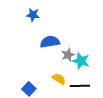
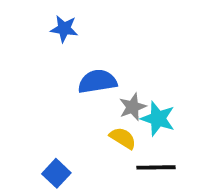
yellow semicircle: (59, 79) -> (123, 138), moved

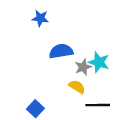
cyan star: (158, 119) -> (99, 62), moved

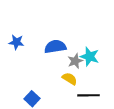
blue star: (40, 18) -> (16, 42), moved

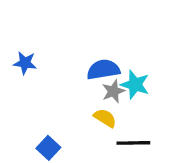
blue semicircle: (55, 47) -> (103, 70), moved

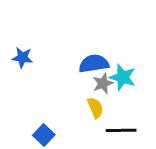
yellow semicircle: (105, 118) -> (95, 108), turned 35

